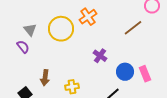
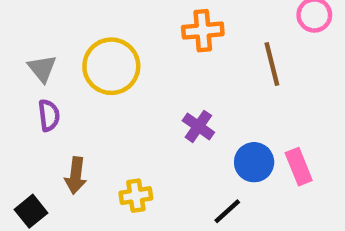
orange cross: (88, 17) -> (203, 31), moved, turned 30
brown line: (133, 28) -> (272, 64), turned -66
purple semicircle: (23, 47) -> (49, 115), moved, turned 32

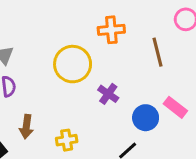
yellow circle: (111, 66) -> (73, 64), moved
pink rectangle: (299, 167) -> (175, 107), moved, turned -30

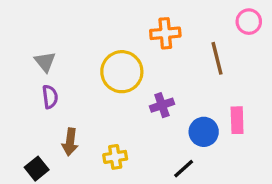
purple cross: (108, 94) -> (162, 105), turned 36
pink rectangle: (175, 107) -> (237, 120), turned 50

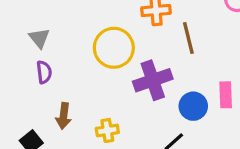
brown line: (217, 58) -> (188, 38), moved
purple cross: (162, 105) -> (153, 80), size x1.6

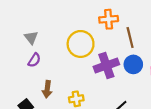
purple semicircle: (44, 72) -> (34, 60), turned 40
blue circle: (193, 106) -> (133, 64), moved

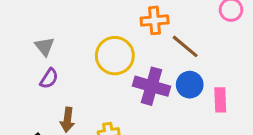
brown line: (130, 38) -> (185, 46), turned -36
purple cross: (106, 65) -> (151, 86), turned 35

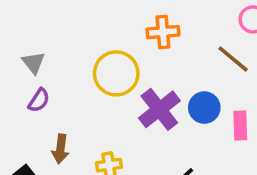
brown line: (185, 46) -> (233, 59), moved
purple cross: (151, 86) -> (159, 109), turned 36

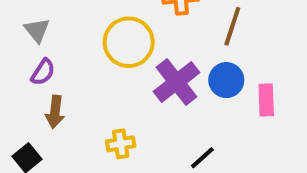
brown line: (233, 59) -> (232, 26), moved, turned 68
brown arrow: (60, 149) -> (55, 112), moved

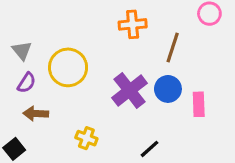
yellow circle: (129, 42) -> (68, 67), moved
brown arrow: (55, 112) -> (36, 114), turned 85
yellow cross: (121, 144) -> (86, 138), turned 30

